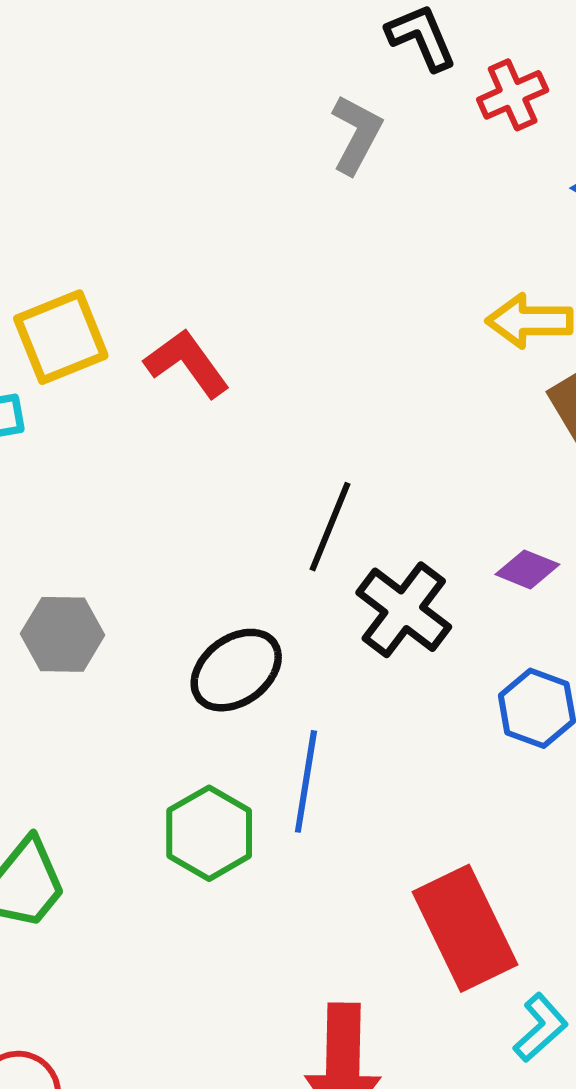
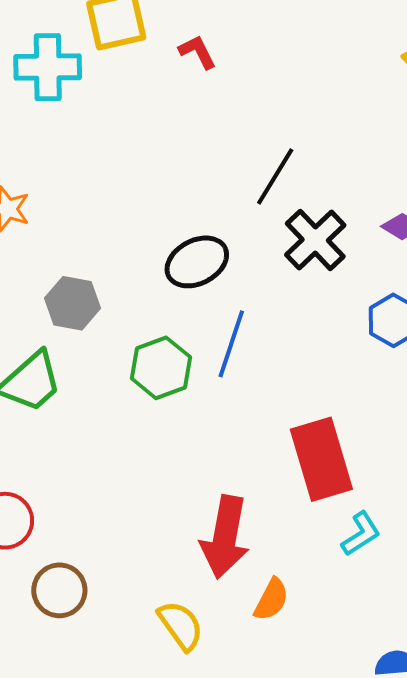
red L-shape: (187, 363) -> (198, 52), size x0.7
gray hexagon: (63, 634) -> (72, 303), moved

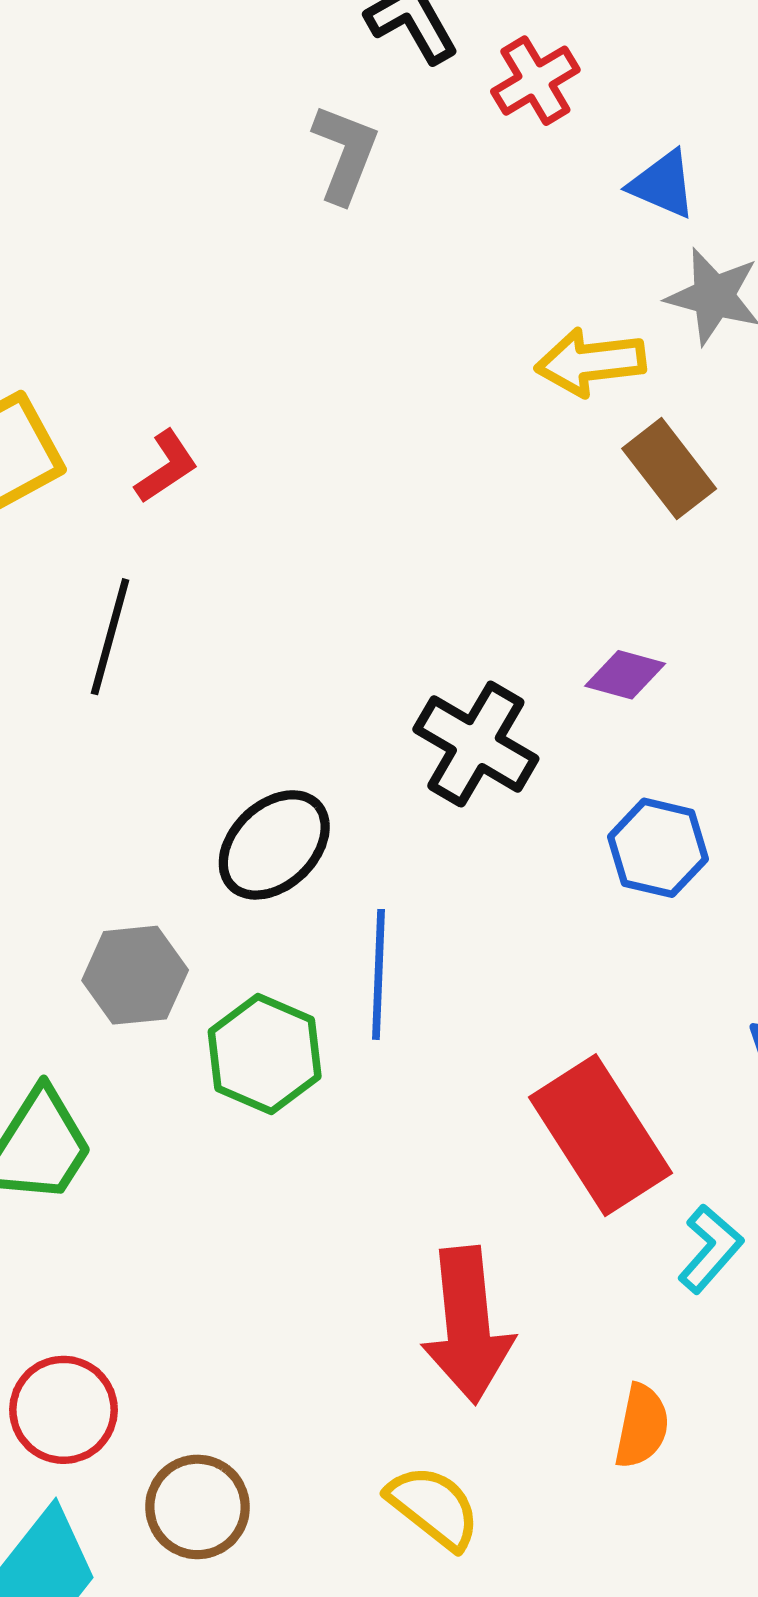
red L-shape: (198, 52) -> (166, 467), turned 99
black line: (275, 176) -> (110, 637), moved
gray hexagon: (72, 303) -> (135, 975), moved
orange semicircle: (271, 599) -> (642, 1426), moved

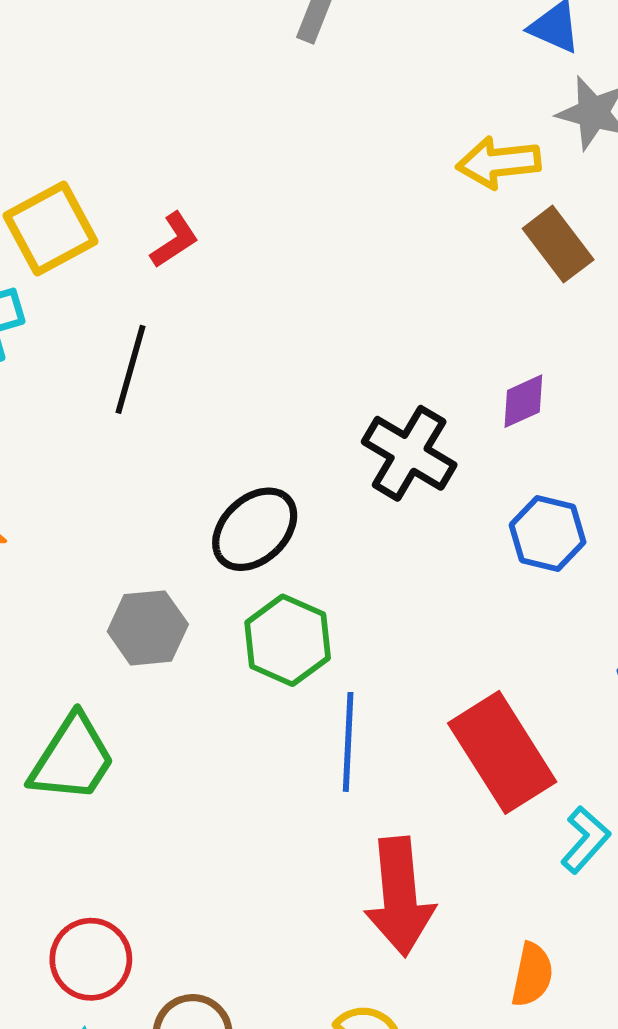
purple diamond: (625, 675) -> (523, 401), turned -40
blue line: (379, 974) -> (348, 742), moved
green hexagon: (265, 1054) -> (288, 640), moved

